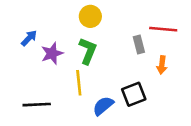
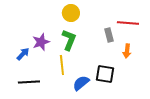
blue arrow: (29, 38) -> (23, 54), moved
black square: (134, 94) -> (105, 74), turned 30

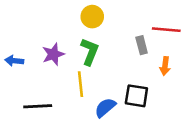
blue arrow: (23, 54) -> (14, 61), moved, turned -128

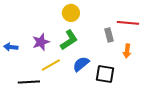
green L-shape: (90, 52) -> (69, 40), turned 35
yellow line: (81, 84) -> (51, 65), moved, turned 66
blue semicircle: (105, 108) -> (81, 64), moved

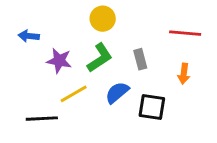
gray rectangle: (109, 35) -> (140, 59), moved
purple star: (41, 42) -> (59, 61), turned 30
blue arrow: (11, 47) -> (29, 36), moved

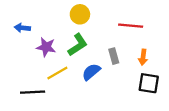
red line: (185, 33) -> (131, 26), moved
gray rectangle: (140, 59) -> (114, 56), moved
black square: (152, 107) -> (149, 83), moved

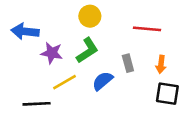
blue arrow: (22, 28) -> (25, 31), size x1.5

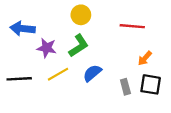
gray rectangle: (128, 63) -> (125, 87), moved
orange arrow: (161, 64) -> (145, 58), turned 35
black line: (37, 104) -> (19, 79), moved

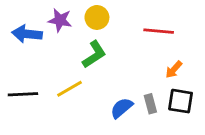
purple star: (47, 48) -> (60, 20), moved
blue semicircle: (92, 73) -> (122, 108), moved

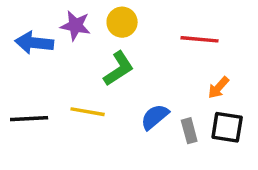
yellow line: (70, 89) -> (88, 112), turned 40
blue semicircle: (122, 108) -> (155, 117), moved

